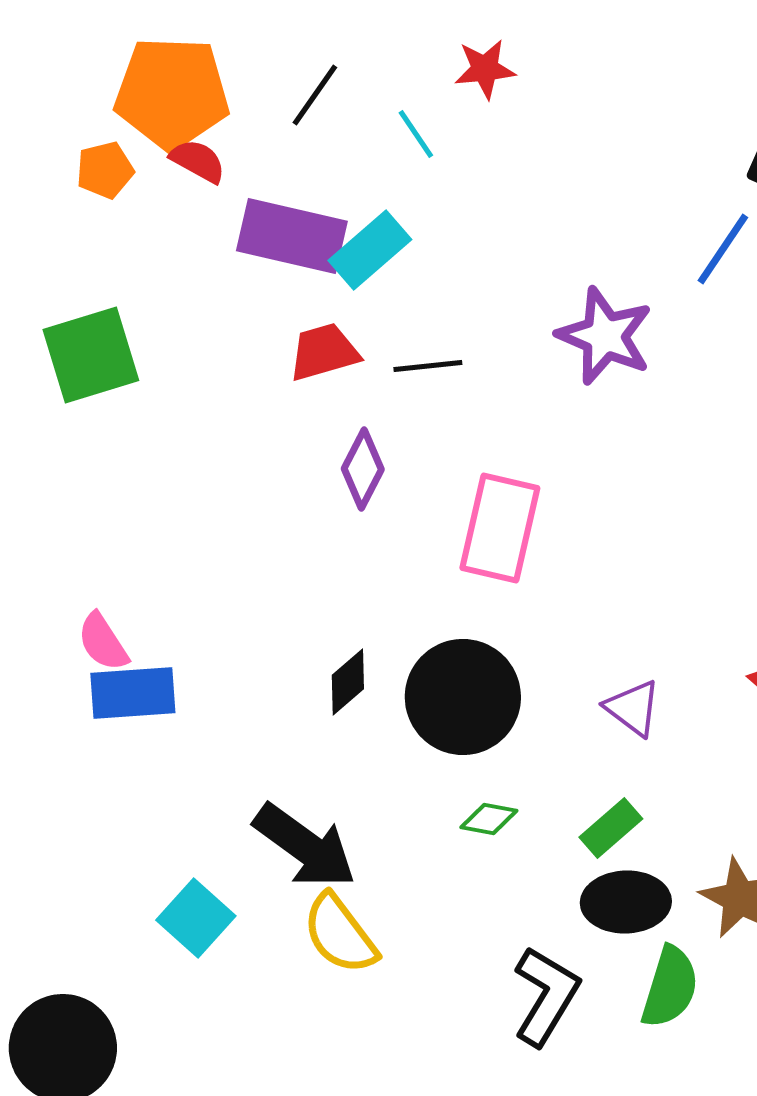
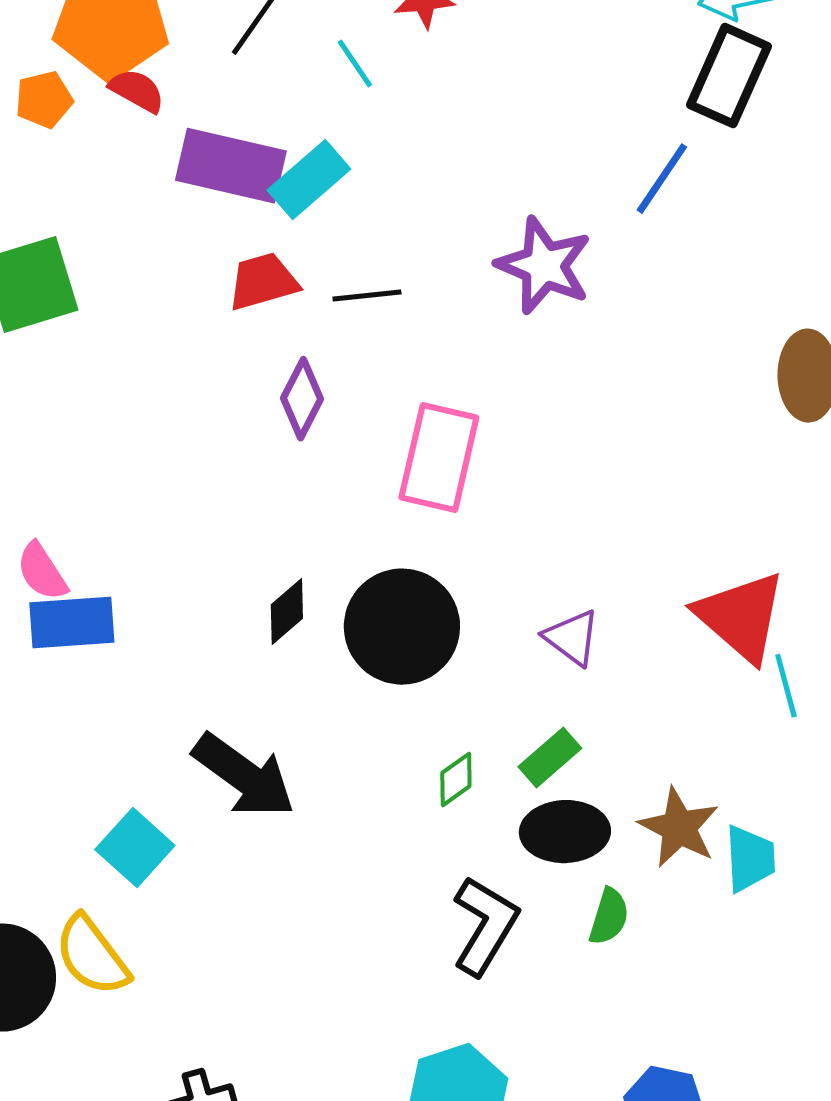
green diamond: (489, 819) -> (456, 780), moved, turned -46
yellow semicircle: (340, 934) -> (92, 956), moved
green semicircle: (670, 987) -> (609, 917), size x0.7

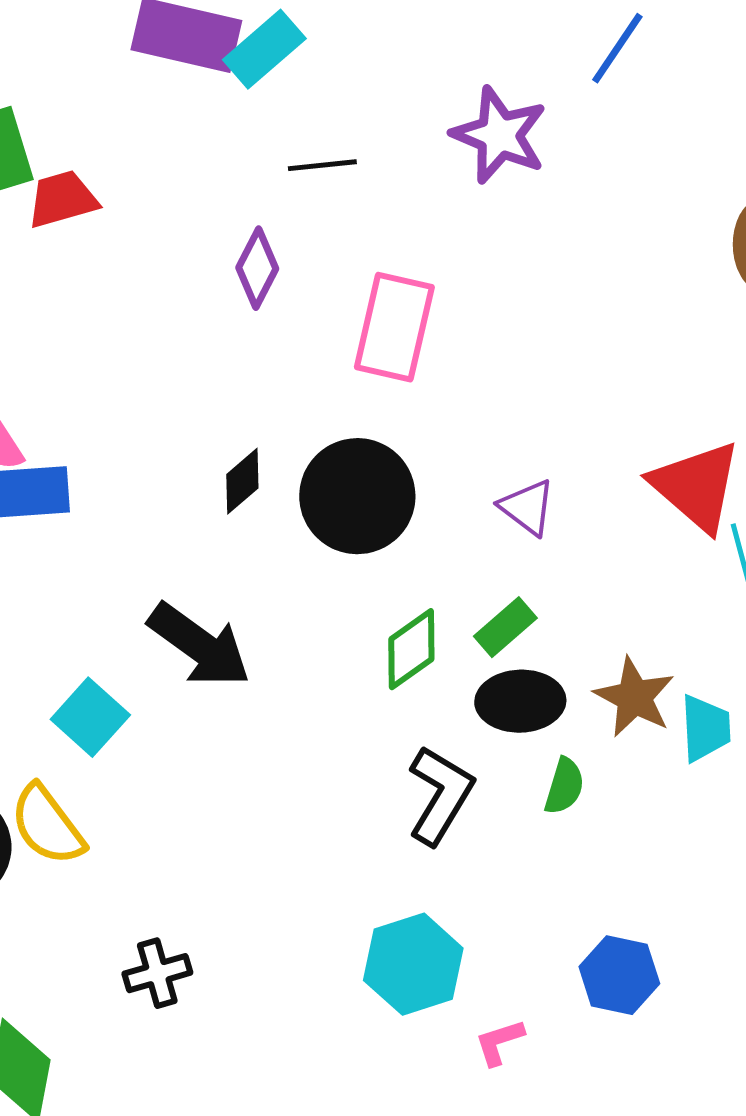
red trapezoid: (263, 282) -> (62, 199), moved
green diamond: (456, 780) -> (411, 649), size x1.5

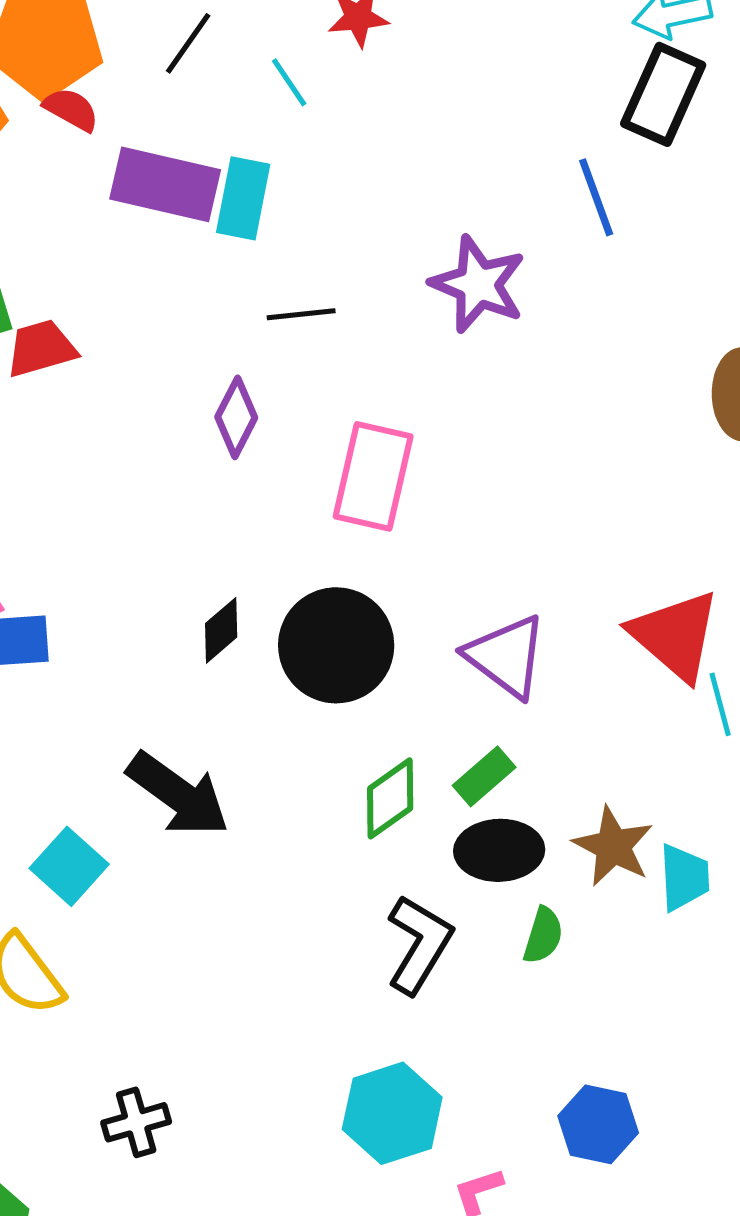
blue line: (617, 48) -> (596, 197), turned -54
cyan rectangle: (264, 49) -> (243, 198), turned -38
purple triangle: (527, 507) -> (506, 656), size x1.5

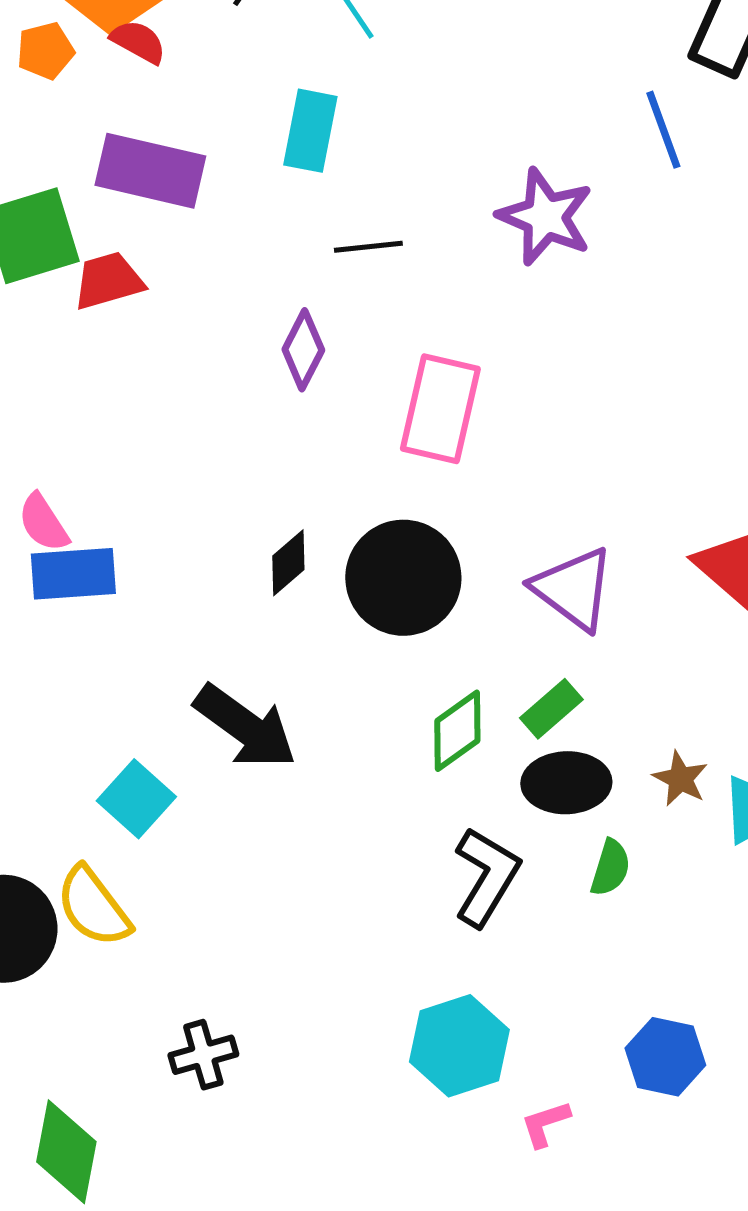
purple rectangle: (165, 184) -> (150, 171), moved
brown star: (613, 846) -> (680, 779), size x0.7

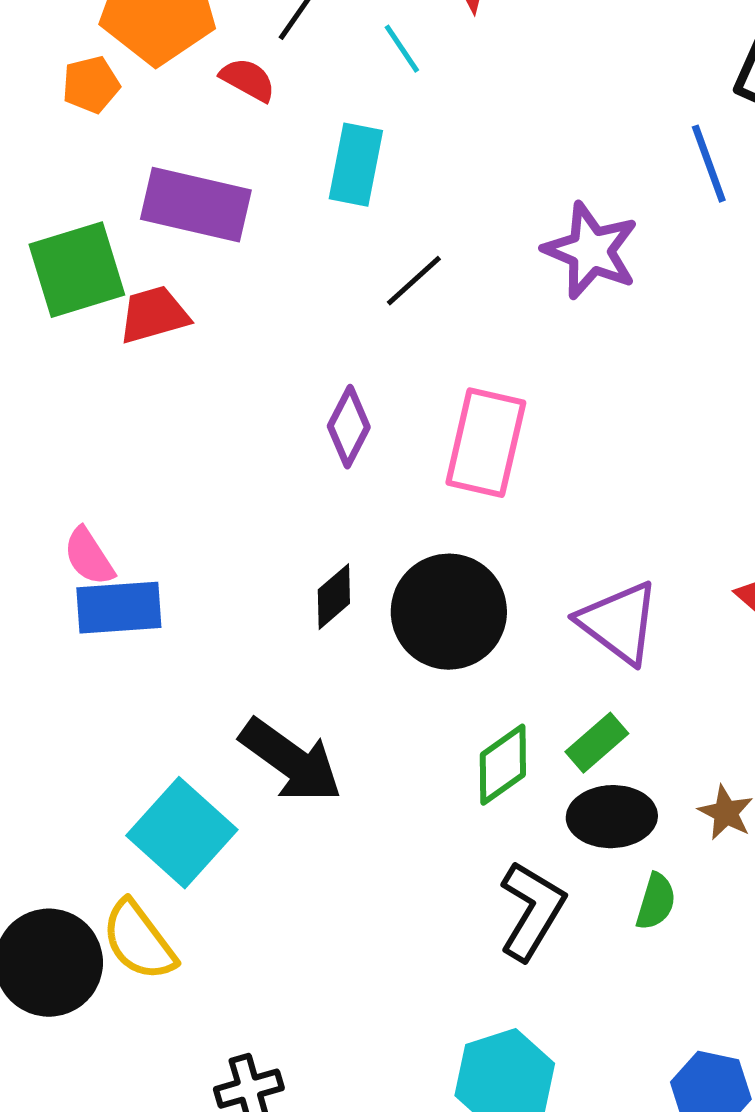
red semicircle: (138, 42) -> (248, 80), moved
black line: (368, 247) -> (414, 281), turned -36
purple diamond: (303, 350) -> (349, 427), moved
cyan square: (136, 799) -> (182, 833), size x1.4

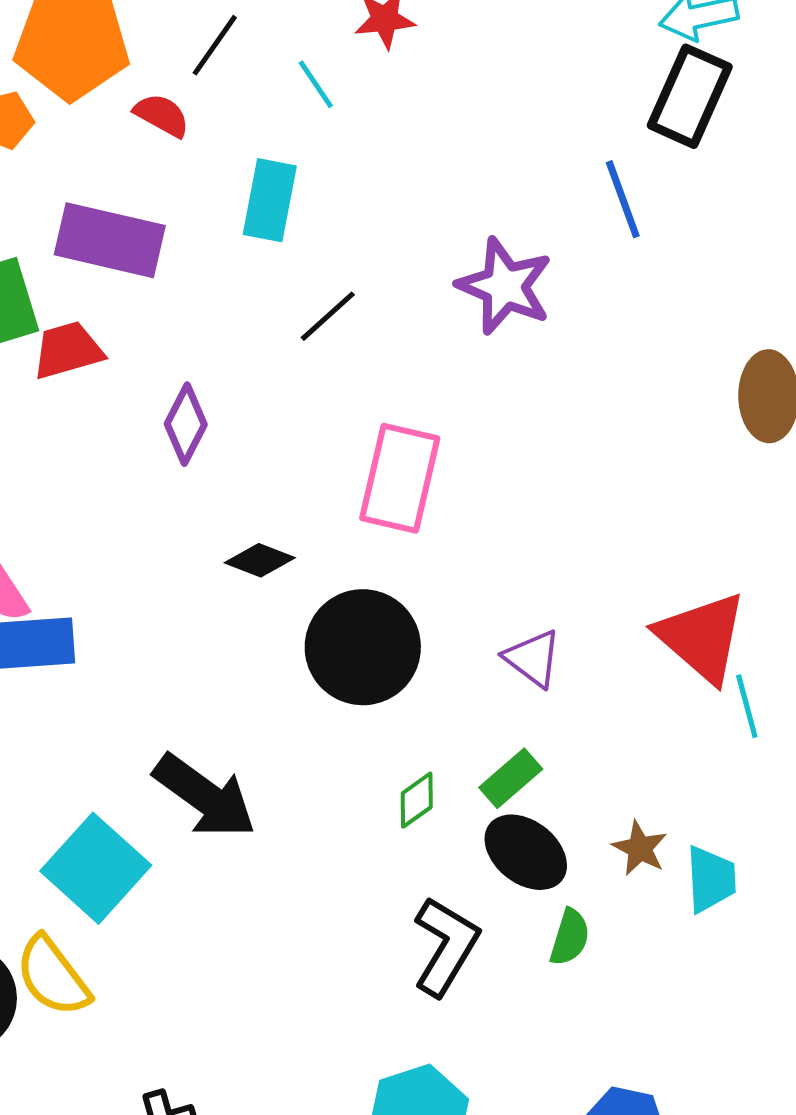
purple diamond: (349, 427) -> (186, 424), moved
black diamond: (334, 597) -> (260, 560), moved, turned 62
purple triangle: (619, 623) -> (533, 658), size x0.7
green diamond: (503, 765) -> (417, 800), size x0.7
black ellipse: (612, 817) -> (526, 852), turned 40

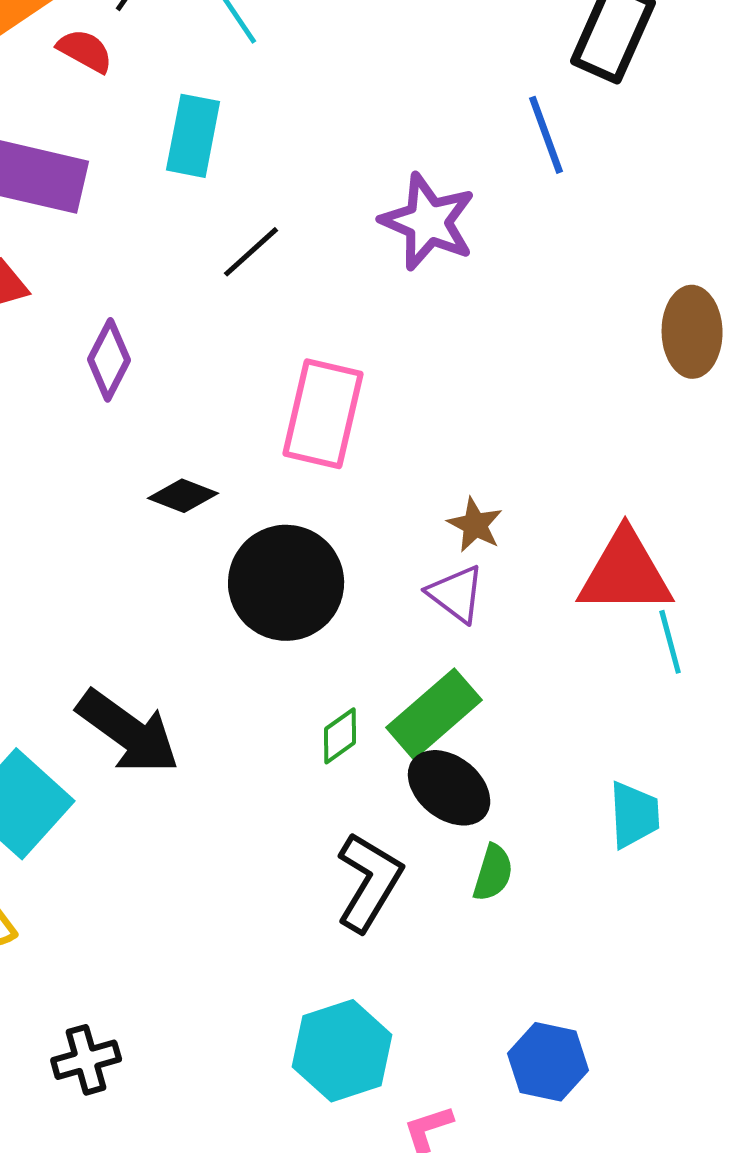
red triangle: (702, 637) -> (625, 573), turned -41
green rectangle: (511, 778) -> (434, 714), size x1.5
brown star: (640, 848) -> (475, 525), moved

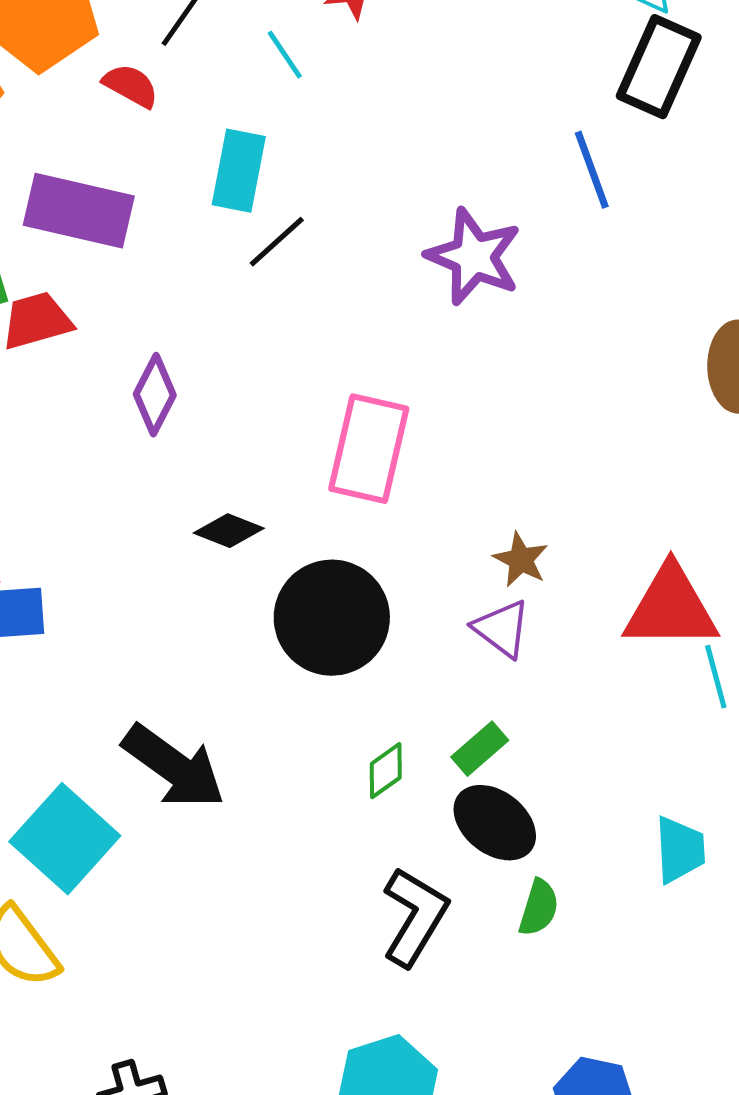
black line: (251, 252) -> (277, 242), moved
green rectangle: (434, 714) -> (480, 749), size x0.6

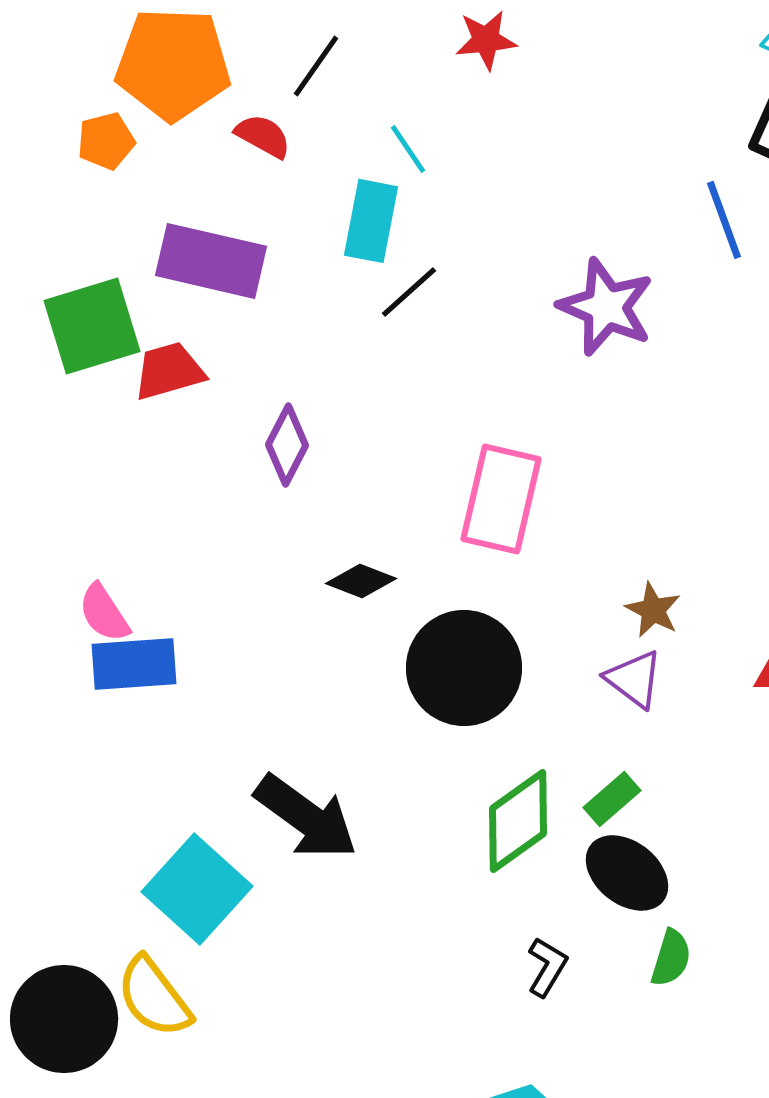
cyan line: (285, 55) -> (408, 149), moved
green diamond: (386, 771) -> (518, 821), size x1.8
black L-shape: (415, 917) -> (547, 967), size x0.6

